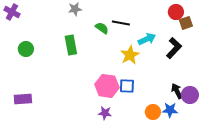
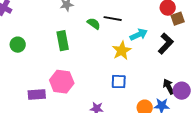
pink hexagon: (107, 86) -> (62, 82), moved
purple rectangle: (23, 99) -> (37, 95), moved

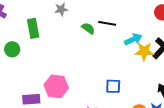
green rectangle: (63, 41) -> (33, 28), moved
yellow star: (122, 51) -> (144, 51), moved, turned 30

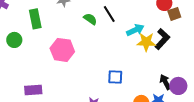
black line: (107, 23) -> (109, 14), turned 48
pink hexagon: (56, 86) -> (62, 50), moved

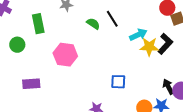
purple rectangle: (33, 90) -> (31, 84), moved

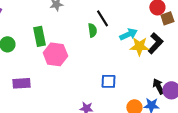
green rectangle: (38, 24) -> (39, 36), moved
green semicircle: (93, 24) -> (92, 30), moved, turned 48

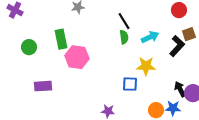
brown square: (167, 18) -> (189, 34), moved
green semicircle: (92, 30) -> (124, 37), moved
yellow star: (139, 46) -> (146, 66), moved

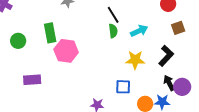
black L-shape: (177, 46) -> (166, 56), moved
blue square: (130, 84) -> (123, 87), moved

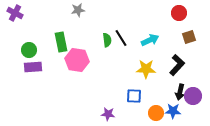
black line: (113, 15) -> (121, 38), moved
green semicircle: (113, 31) -> (107, 40), moved
purple rectangle: (32, 80) -> (33, 67), moved
black arrow: (169, 83) -> (180, 92), turned -140

